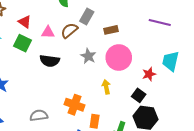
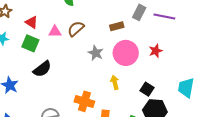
gray rectangle: (87, 16) -> (139, 12), moved
black semicircle: (50, 61) -> (42, 69), moved, turned -42
cyan trapezoid: (170, 61) -> (186, 88), moved
red star: (149, 74) -> (156, 51), moved

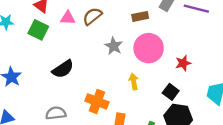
red star: (156, 51) -> (183, 63), moved
black semicircle: (42, 69) -> (63, 69), moved

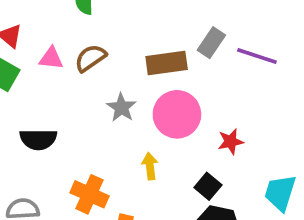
brown rectangle: (140, 16) -> (167, 63), size x1.5
black semicircle: (63, 69) -> (38, 139), turned 30

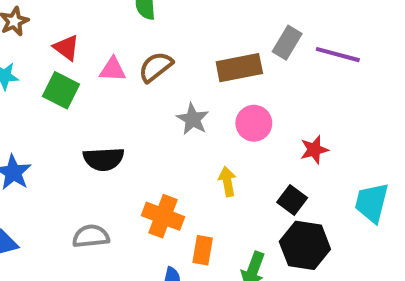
pink circle: (177, 114) -> (254, 123), size x0.7

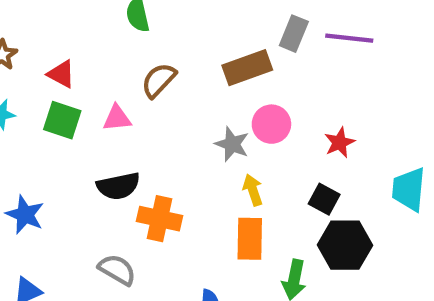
pink triangle: (113, 70) -> (117, 118), moved
gray star: (193, 119) -> (232, 144), moved
orange cross: (163, 216) -> (159, 219), moved
gray semicircle: (91, 236) -> (117, 270), turned 45
orange rectangle: (203, 250) -> (250, 239), moved, size x1.4

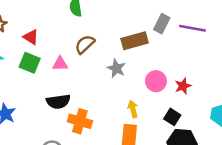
pink circle: (271, 124) -> (156, 81), moved
gray star: (232, 144) -> (116, 68), moved

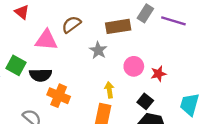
green square: (30, 63) -> (16, 65), moved
pink triangle: (60, 64) -> (46, 40), size x1.5

